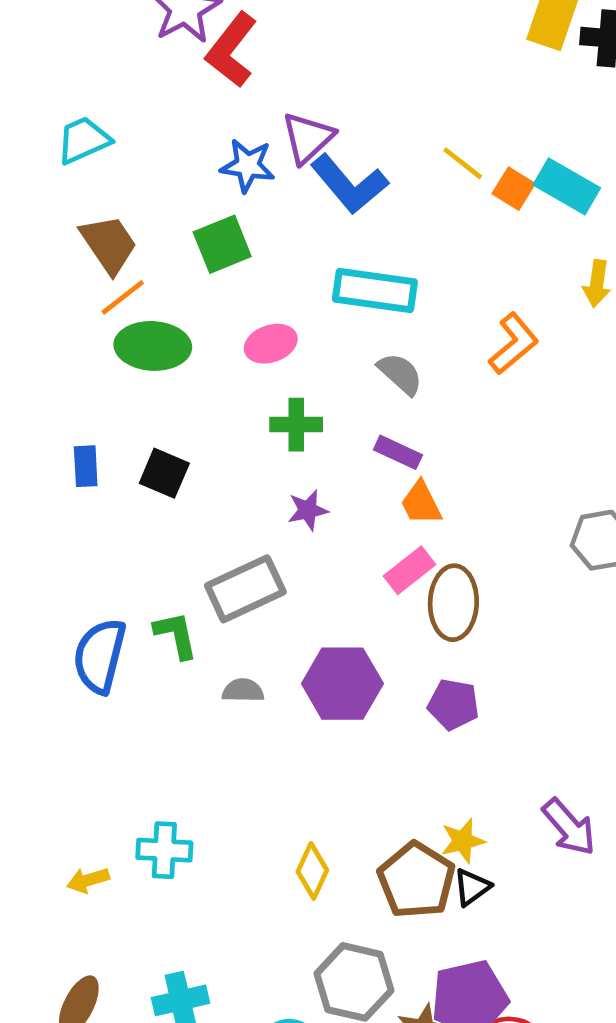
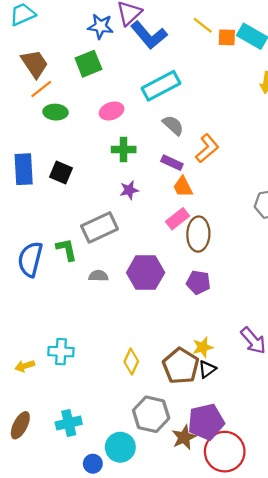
orange square: (514, 189) -> (227, 37), turned -30
cyan rectangle: (375, 290) -> (161, 86), turned -36
orange L-shape: (514, 344) -> (207, 148), moved
green ellipse: (153, 346) -> (55, 112), size x0.7
blue rectangle: (86, 466) -> (24, 169), size x1.6

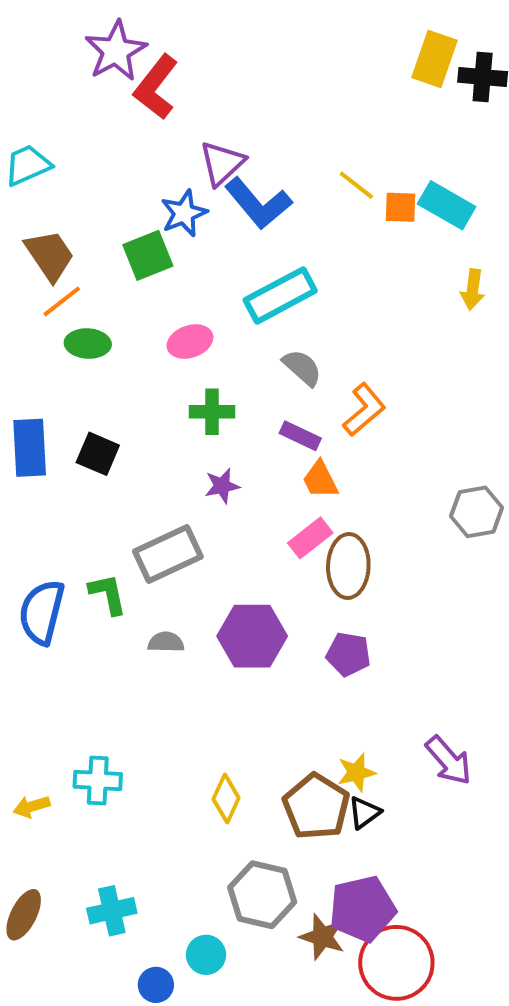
blue star: (101, 26) -> (184, 213), moved, turned -30
brown star: (184, 437) -> (322, 937), turned -30
cyan circle: (120, 447) -> (206, 955), size x0.7

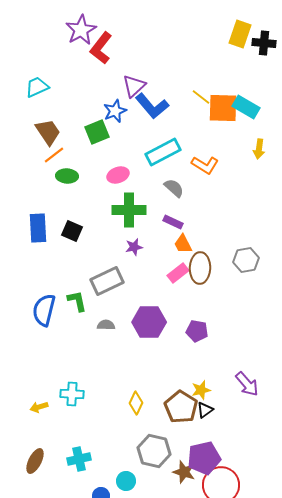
orange square: (400, 207) -> (223, 108), size x1.8
orange L-shape: (364, 410) -> (205, 165), moved, turned 72
green cross: (212, 412) -> (129, 210), size x1.5
gray hexagon: (477, 512) -> (246, 260), moved
brown ellipse: (348, 566) -> (200, 268), moved

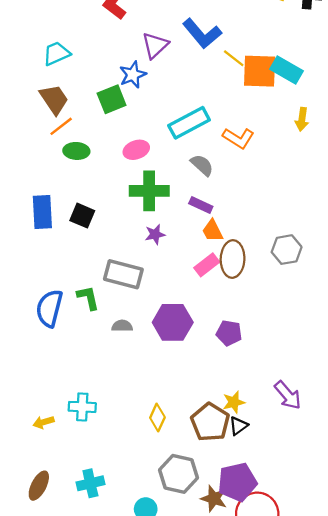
cyan trapezoid: (37, 87) -> (56, 54), moved
blue L-shape: (152, 106) -> (202, 34), moved
gray rectangle: (107, 281) -> (123, 274), turned 40

